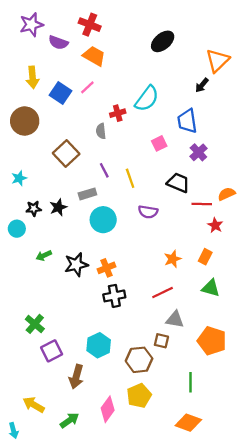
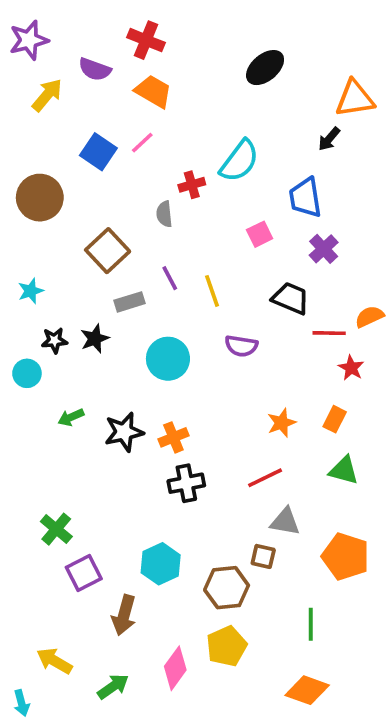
purple star: (31, 25) -> (29, 40), moved
orange triangle: (218, 60) -> (355, 99), turned 35
yellow arrow: (33, 77) -> (47, 95), moved, turned -135
gray rectangle: (87, 194) -> (130, 302), moved

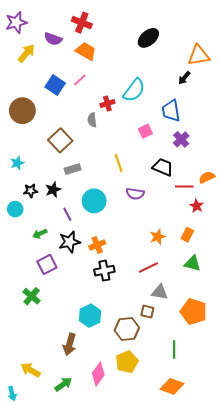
purple line: (170, 278) -> (67, 214), moved
purple square: (84, 573) -> (47, 264), moved

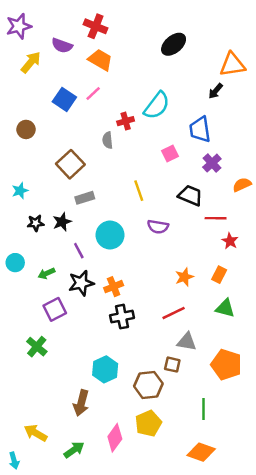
brown circle: (22, 111) -> (26, 129), size x0.6
orange semicircle: (207, 177) -> (242, 185), moved
cyan circle: (15, 209) -> (15, 263), moved

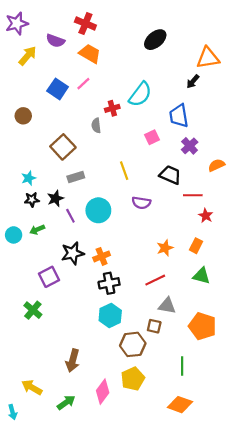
cyan star: (20, 191) -> (29, 178), moved
purple line: (79, 251) -> (70, 216), moved
green arrow: (46, 273) -> (37, 230), moved
cyan hexagon: (105, 369) -> (110, 315), moved

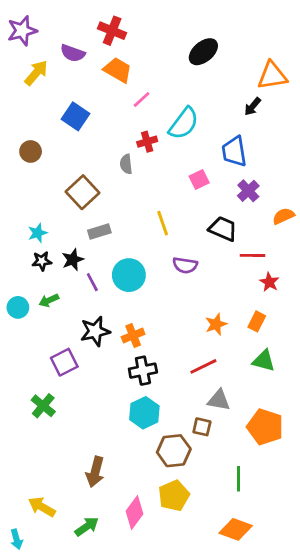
pink line: (83, 84) -> (142, 99), moved

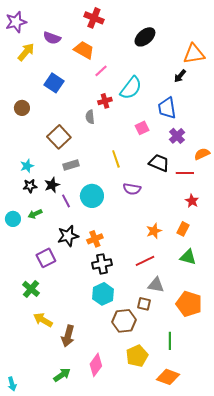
red cross: (112, 31) -> (94, 18), moved
red line: (253, 255) -> (185, 173), moved
yellow pentagon: (174, 496) -> (137, 356), moved
yellow arrow: (42, 507) -> (43, 320), moved

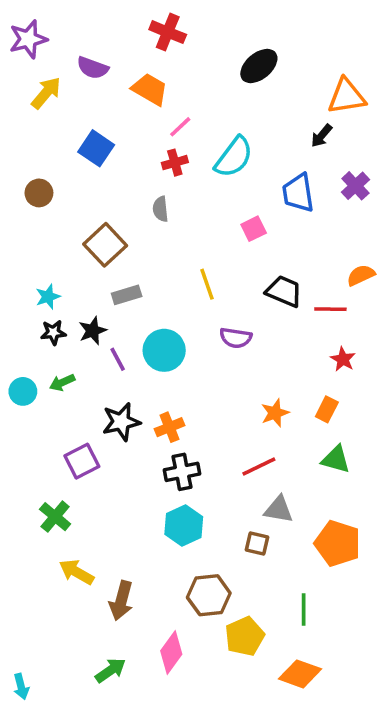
red cross: (105, 101) -> (175, 163), moved
purple cross: (177, 136) -> (355, 186), moved
brown hexagon: (124, 321) -> (209, 595), moved

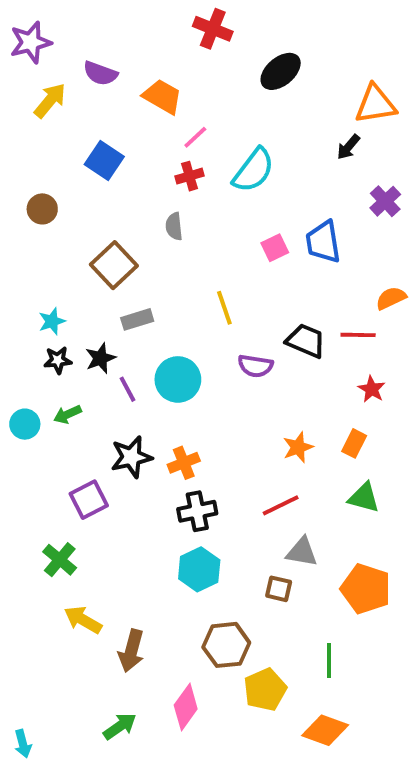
red cross: (168, 32) -> (213, 29), moved
blue trapezoid: (298, 193) -> (323, 242), moved
black trapezoid: (284, 291) -> (306, 341), moved

